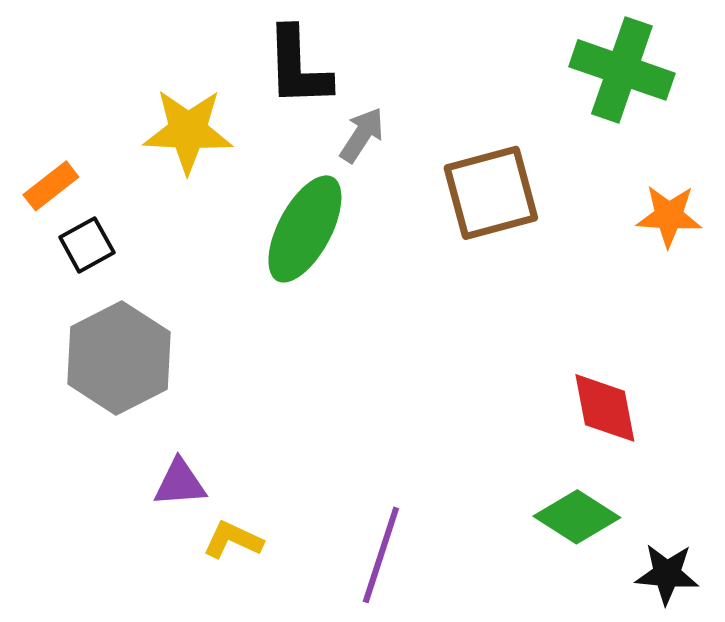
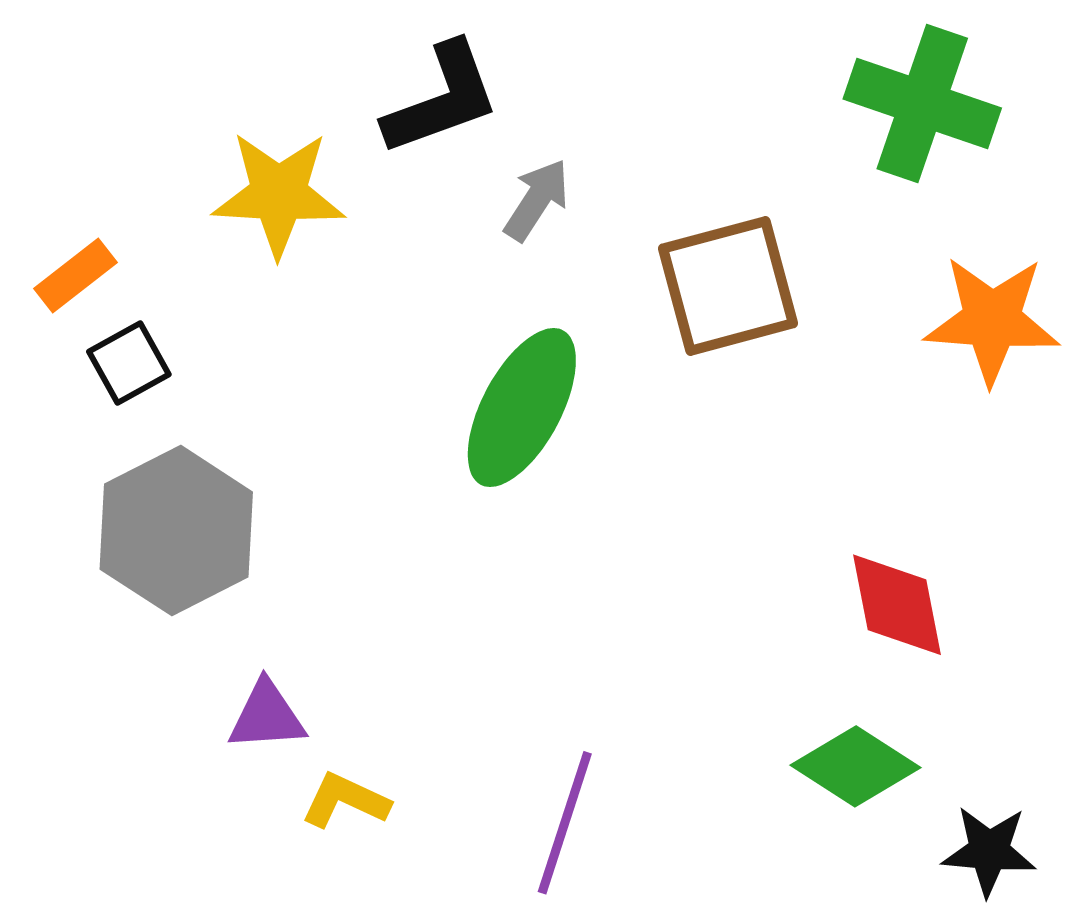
black L-shape: (298, 67) -> (442, 99), turned -108
orange star: (669, 216) -> (992, 320), size x1.4
green ellipse: (305, 229) -> (522, 408), moved

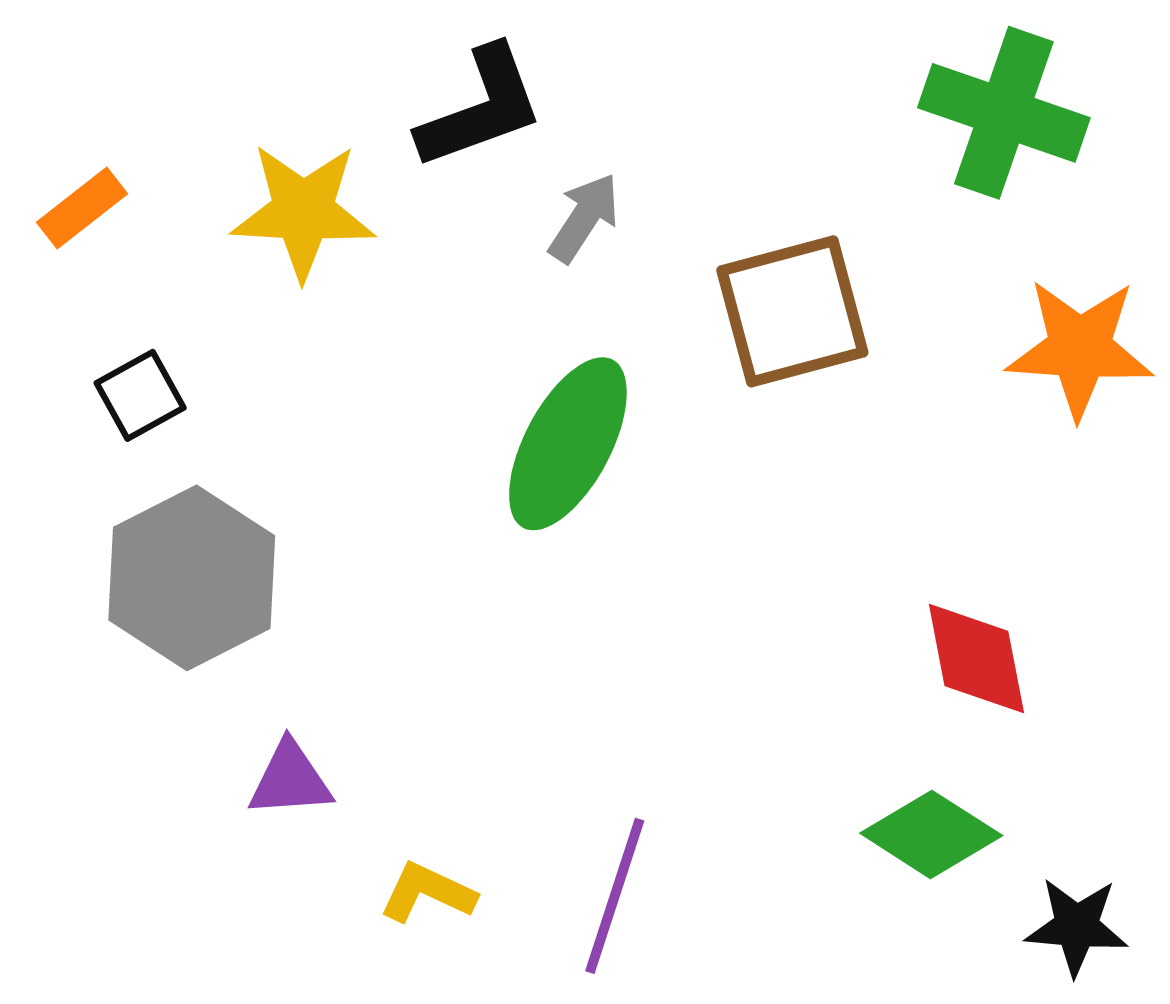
orange rectangle: (75, 276) -> (82, 208), moved
yellow L-shape: (345, 800) -> (427, 893), moved

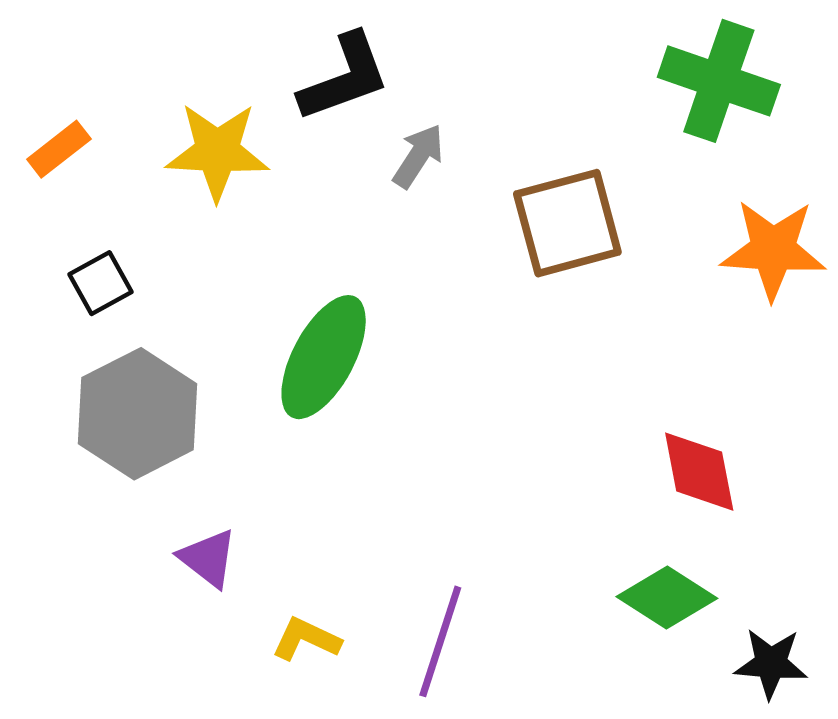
green ellipse: (568, 444) -> (324, 357), moved
purple triangle: (290, 780) -> (208, 558), turned 42

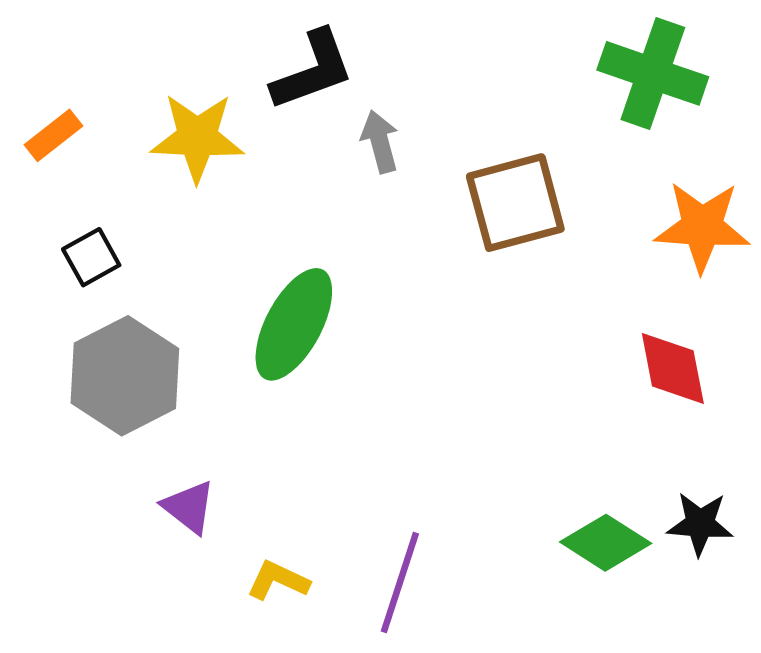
gray arrow: (418, 156) -> (380, 142), turned -48
red diamond: (699, 472) -> (673, 368), moved
black star: (771, 663) -> (700, 524), moved

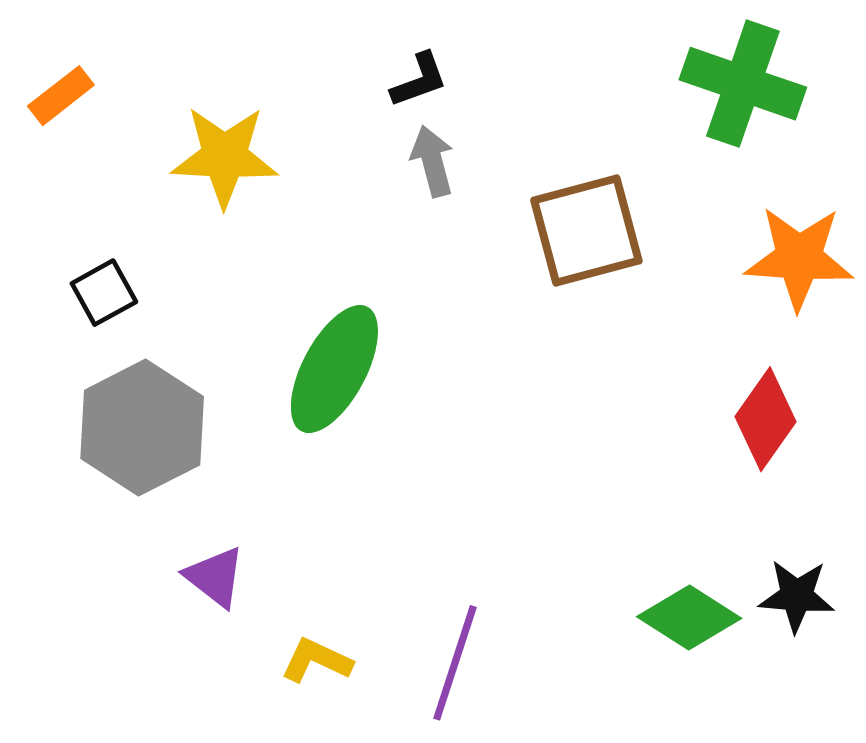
black L-shape: (313, 70) -> (419, 80), moved, size x0.6
orange rectangle: (53, 135) -> (61, 96), moved
red diamond: (673, 368) -> (766, 419), turned 46

